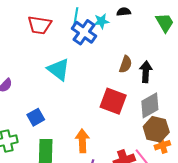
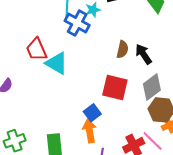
red trapezoid: (40, 25) -> (36, 49), moved, turned 65
black arrow: (146, 72) -> (144, 54), turned -30
blue square: (36, 117) -> (92, 113), moved

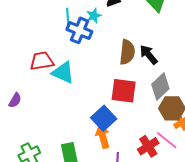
red trapezoid: (36, 49) -> (42, 61), turned 110
brown semicircle: (122, 49) -> (127, 52), size x1.4
blue square: (92, 113) -> (104, 118), size x1.4

